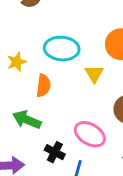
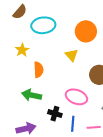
cyan ellipse: (62, 49) -> (43, 25), moved
yellow star: (17, 62) -> (22, 50), moved

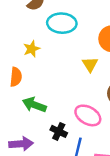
orange semicircle: (39, 70) -> (16, 77), moved

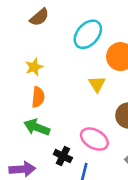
cyan ellipse: (62, 23) -> (88, 34), moved, turned -52
orange semicircle: (16, 77) -> (38, 97), moved

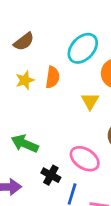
brown semicircle: (39, 17) -> (24, 42), moved
orange semicircle: (38, 97) -> (53, 77), moved

